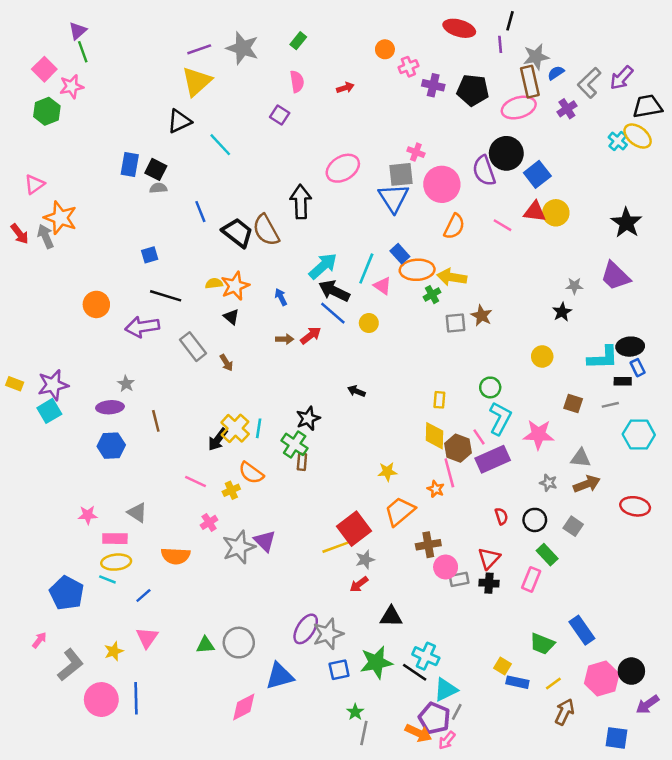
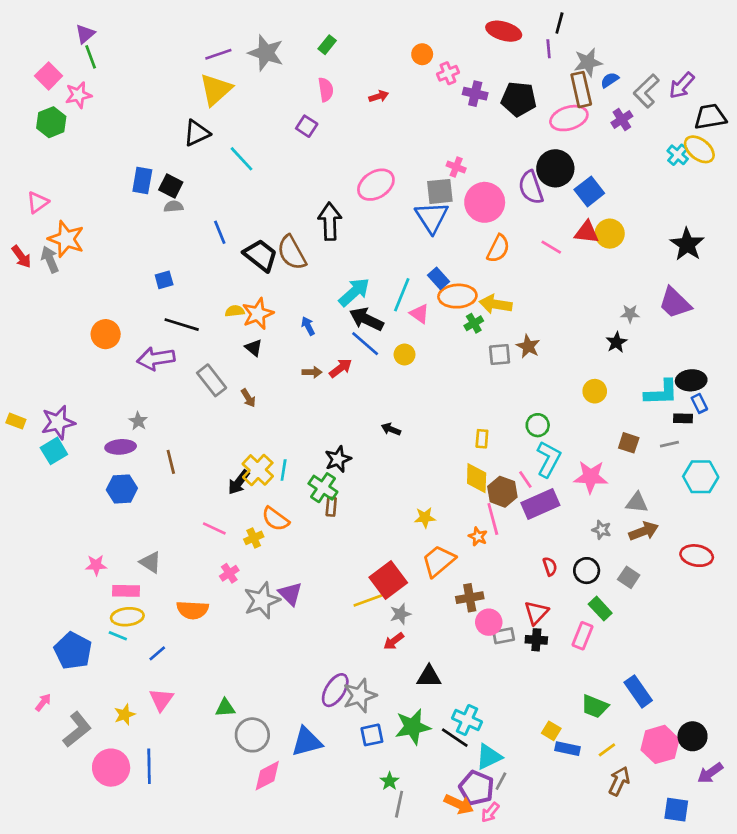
gray circle: (239, 643) -> (252, 735), moved

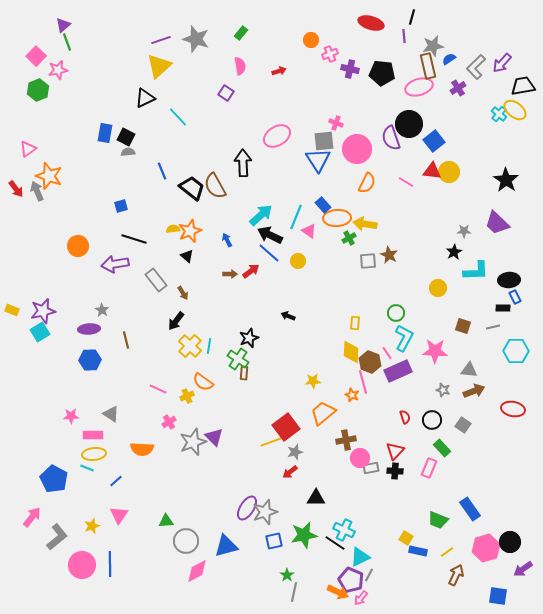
cyan L-shape: (661, 393) -> (476, 271), moved
black arrow: (239, 482) -> (176, 321), moved
pink arrow: (43, 702) -> (32, 517), size x1.5

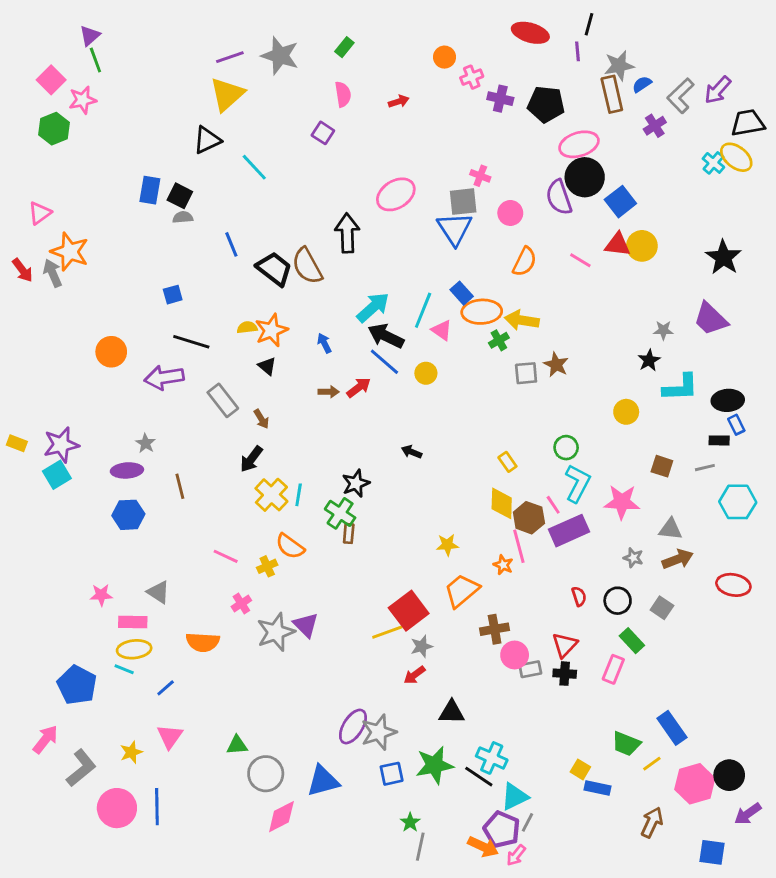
pink ellipse: (419, 87) -> (579, 144), moved
pink circle: (357, 149) -> (510, 213), size x0.6
yellow rectangle: (355, 323) -> (507, 462), turned -40
yellow line: (447, 552) -> (652, 764), moved

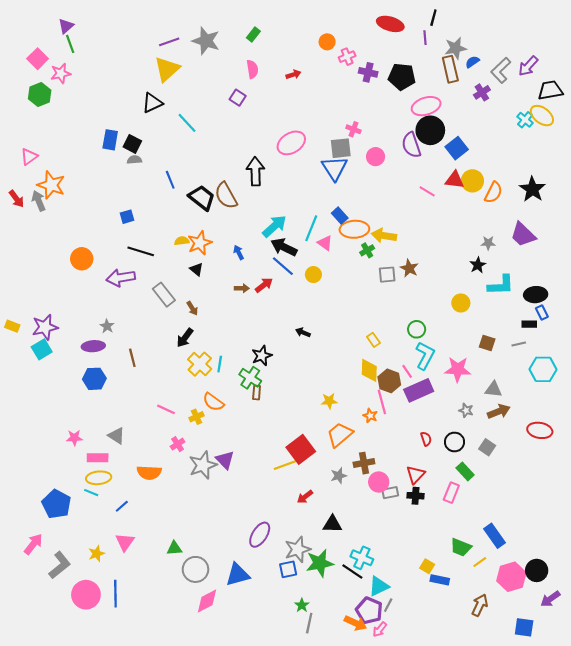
orange semicircle: (525, 262) -> (493, 192), moved
gray star: (422, 646) -> (339, 476), moved
gray star: (379, 732) -> (298, 549), moved

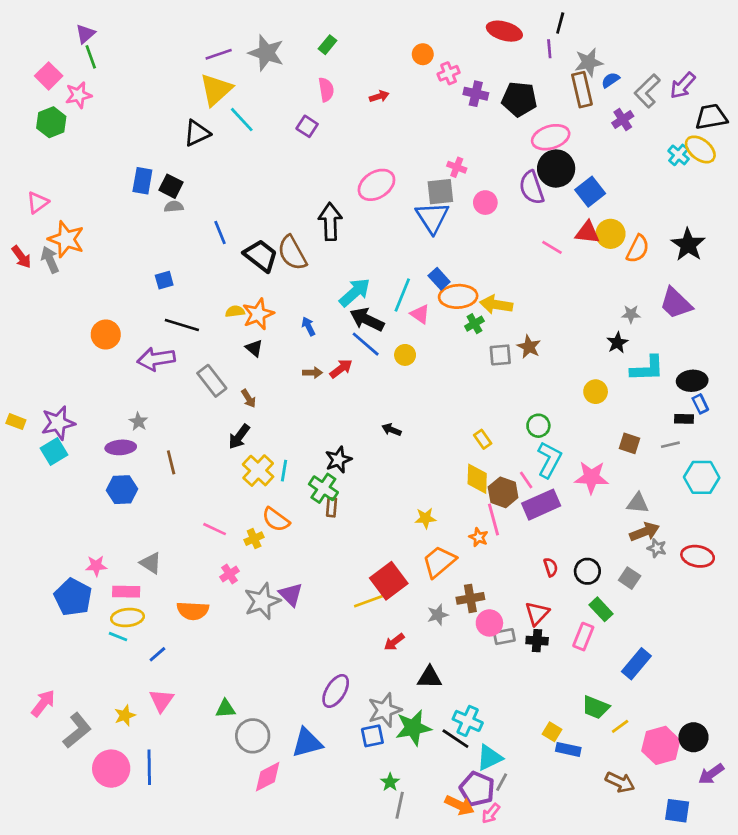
cyan line: (187, 123) -> (242, 120), moved
gray star: (466, 410) -> (657, 548), moved
blue pentagon: (56, 504) -> (73, 597), moved
blue rectangle: (495, 536) -> (636, 664), moved, turned 75
brown arrow: (480, 605) -> (620, 782), turned 90

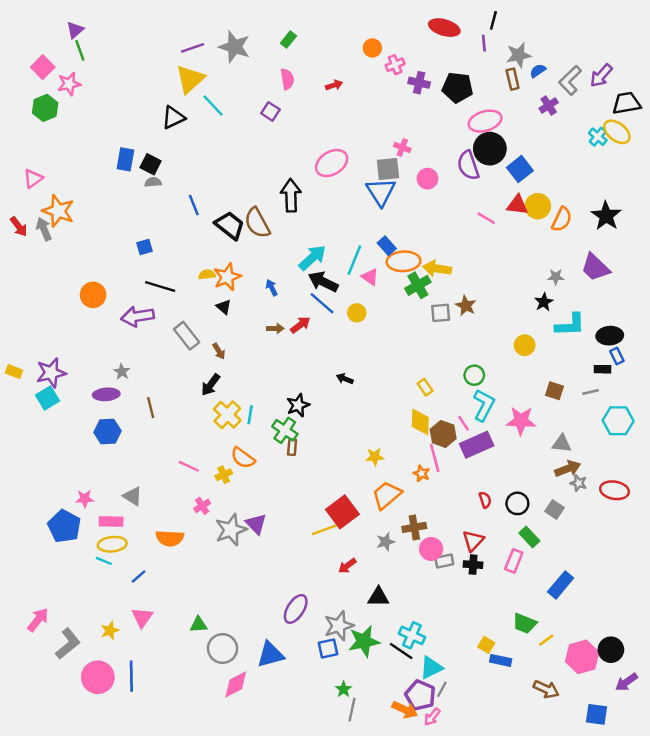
brown rectangle: (582, 90) -> (513, 79), size x0.7
green cross: (474, 324) -> (418, 285), size x1.5

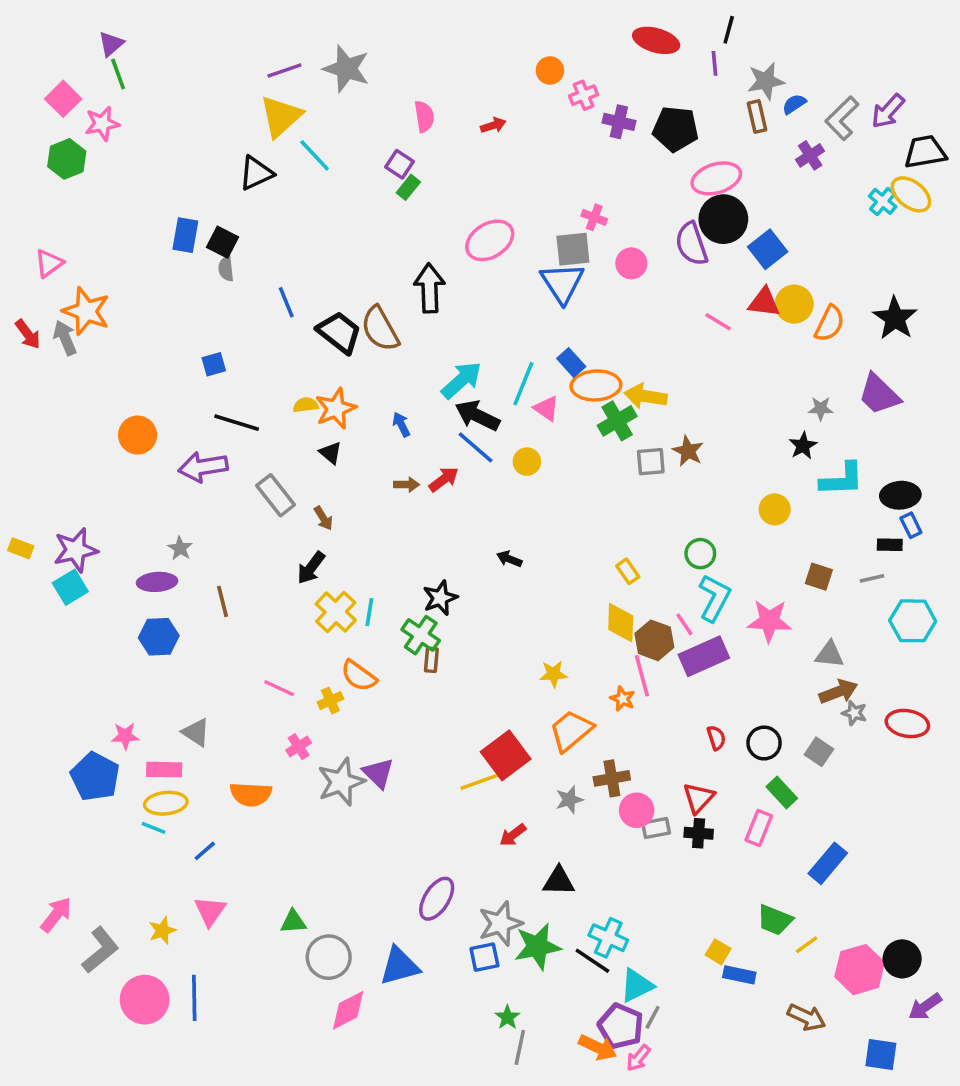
green rectangle: (288, 40) -> (408, 187), moved
gray semicircle: (153, 182) -> (226, 269), turned -91

